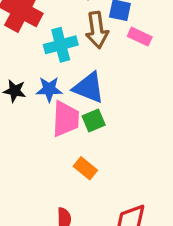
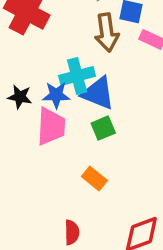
cyan cross: (61, 45) -> (77, 76), moved
pink trapezoid: (66, 119) -> (51, 126), moved

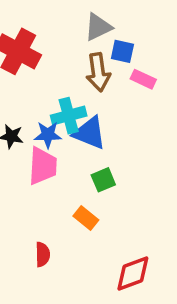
green square: (103, 128) -> (103, 180), moved
red semicircle: (72, 232) -> (43, 254), moved

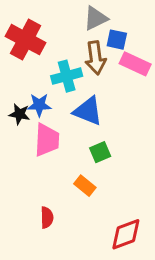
pink rectangle: (143, 79) -> (135, 64), size x1.4
cyan cross: (69, 116) -> (67, 76), moved
blue star: (48, 135) -> (39, 105), moved

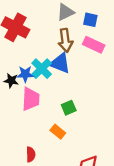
blue square: (117, 40) -> (90, 20), moved
cyan cross: (67, 76) -> (42, 69), moved, turned -30
blue triangle: (88, 111) -> (60, 63), moved

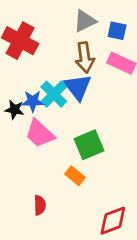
blue triangle: (60, 63) -> (78, 87), turned 30
pink trapezoid: (31, 99) -> (40, 133), turned 130
green square: (69, 108) -> (89, 145), size x1.5

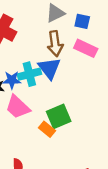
cyan cross: (54, 94) -> (29, 74), turned 30
orange rectangle: (75, 176) -> (47, 129), moved

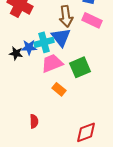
pink trapezoid: (18, 107) -> (52, 63), moved, turned 115
green square: (59, 116) -> (80, 67), moved

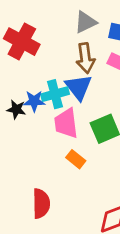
pink trapezoid: (52, 63) -> (66, 123), turned -75
red semicircle: (34, 121) -> (41, 203), size x1.5

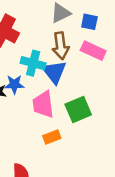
cyan cross: (55, 94) -> (33, 63), moved, turned 30
orange rectangle: (76, 159) -> (52, 137), turned -60

